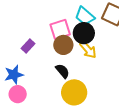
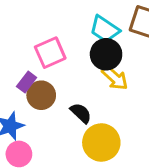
pink square: (60, 29) -> (50, 53), moved
brown circle: (63, 45) -> (41, 95), moved

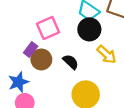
yellow arrow: (115, 78) -> (107, 54), moved
black semicircle: (81, 113) -> (71, 62), moved

